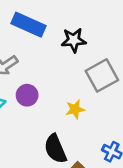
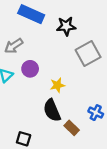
yellow star: (75, 109) -> (57, 85), moved

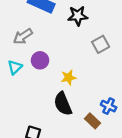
gray square: (88, 54) -> (101, 44), size x0.7
brown rectangle: (72, 128) -> (93, 121), moved

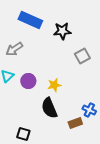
purple circle: (40, 60) -> (28, 81), moved
brown rectangle: (93, 121) -> (75, 123), turned -64

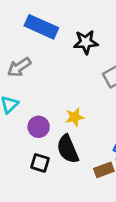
purple circle: (28, 81) -> (39, 127), moved
black square: (23, 134) -> (40, 163), moved

